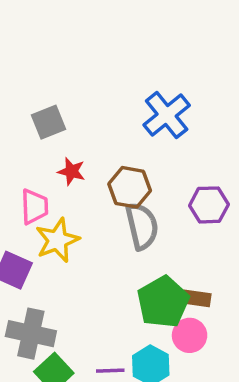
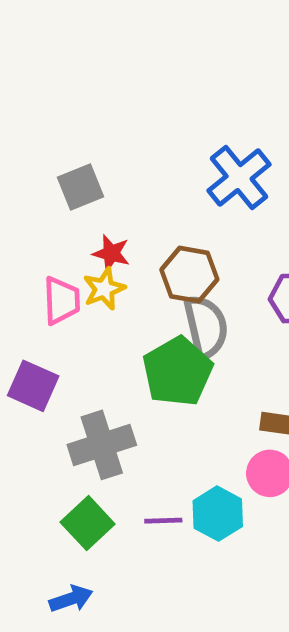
yellow star: (57, 240) -> (104, 289), moved, size x0.7
green pentagon: (163, 302) -> (178, 372), moved
gray cross: (31, 334) -> (102, 445), moved, turned -30

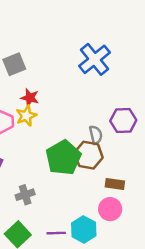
brown hexagon: (189, 275) -> (89, 155), moved
gray semicircle: (206, 327) -> (96, 135), moved, size x0.6
gray cross: (102, 445) -> (25, 195), size x0.6

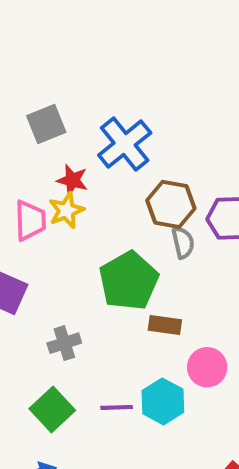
blue cross: (95, 59) -> (125, 144), moved
brown hexagon: (89, 155) -> (171, 204), moved
brown rectangle: (115, 184) -> (165, 325), moved

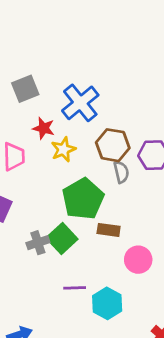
yellow star: (66, 210) -> (63, 149), moved
cyan hexagon: (163, 401) -> (107, 303), moved
green square: (52, 409) -> (62, 238), moved

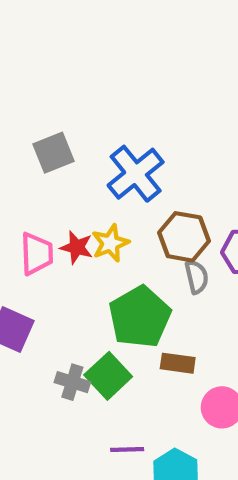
red star: (44, 128) -> (77, 247), moved
gray cross: (38, 243) -> (72, 382), turned 35

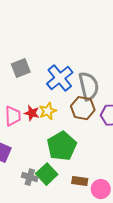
gray semicircle: (197, 277) -> (89, 86), moved, size x1.8
brown rectangle: (178, 363) -> (80, 181), moved

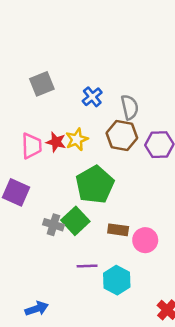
blue cross: (60, 78) -> (92, 97), size x0.6
gray semicircle: (89, 86) -> (130, 107), size x0.7

